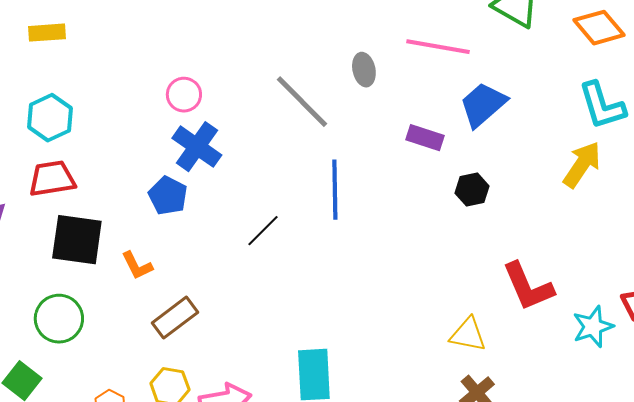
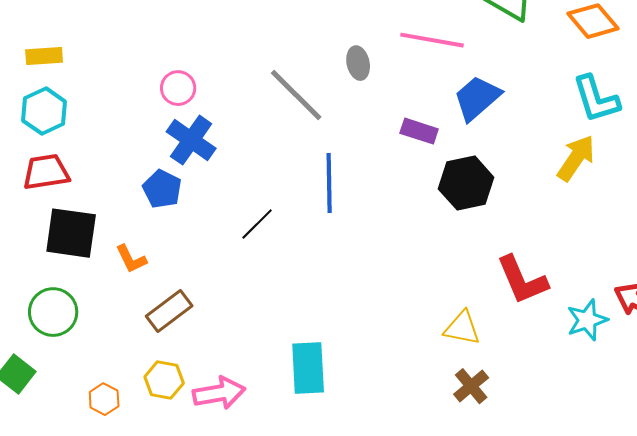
yellow rectangle: (47, 33) -> (44, 56), moved
black hexagon: (472, 190) -> (466, 183), size x1.6

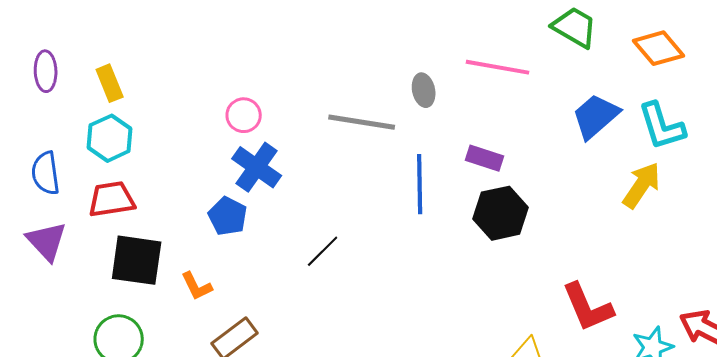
yellow rectangle: (44, 56) -> (110, 83), turned 72
gray line: (296, 95) -> (362, 122), turned -36
blue trapezoid: (477, 98) -> (596, 116), moved
blue line: (329, 183) -> (420, 184), moved
black hexagon: (466, 183) -> (501, 213), moved

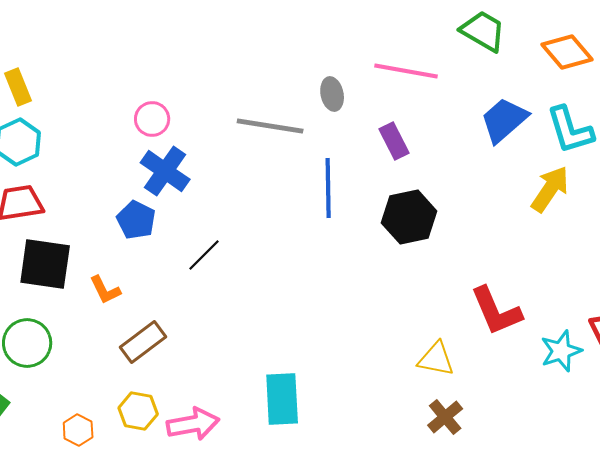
purple rectangle: (485, 158) -> (394, 141), moved, turned 45
black line: (323, 251) -> (204, 255), moved

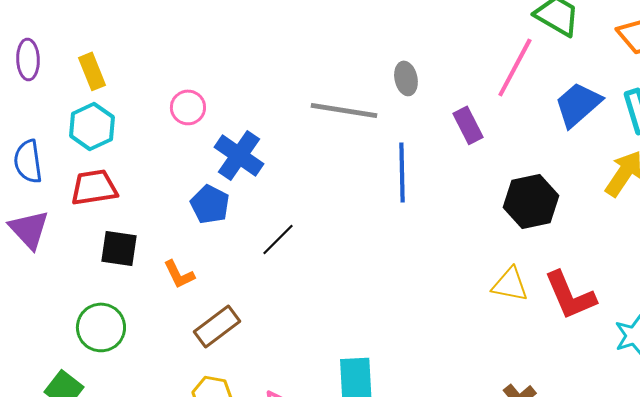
pink line: (406, 71) -> (515, 67), moved, turned -72
pink circle: (152, 119) -> (188, 107), moved
black hexagon: (409, 217) -> (531, 201), moved
black square: (45, 264) -> (119, 248), size x0.7
yellow triangle: (436, 359) -> (510, 284), moved

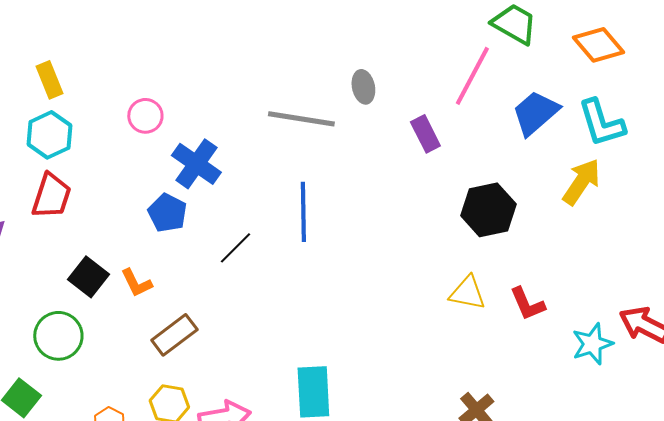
blue line: (402, 172) -> (303, 212), moved
red trapezoid: (94, 187) -> (51, 196), turned 117
black square: (119, 248) -> (88, 277), moved, turned 30
red L-shape: (570, 295) -> (527, 304), size x0.7

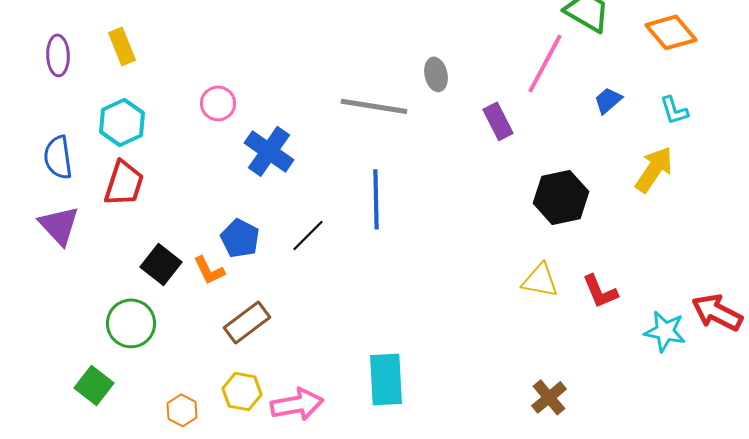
yellow rectangle: (49, 80) -> (122, 46), moved
blue trapezoid: (535, 113) -> (608, 100), size x0.6
cyan L-shape: (601, 123) -> (674, 110), size x0.6
blue pentagon: (167, 213) -> (240, 238), moved
cyan star: (592, 344) -> (665, 331), turned 30

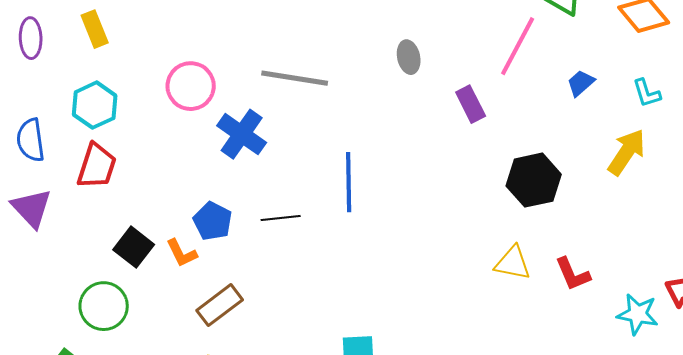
pink circle: (218, 103) -> (191, 86), size x1.4
gray line: (374, 106) -> (295, 78), moved
black line: (308, 235) -> (281, 218), turned 39

